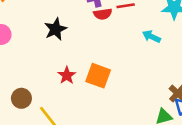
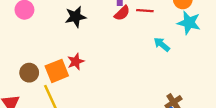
red semicircle: (103, 14) -> (122, 13), turned -49
orange square: (98, 76) -> (57, 71), moved, turned 35

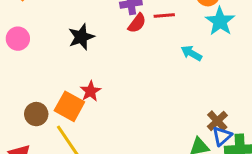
cyan star: (189, 23) -> (220, 21), turned 30
orange square: (57, 71) -> (69, 106), turned -30

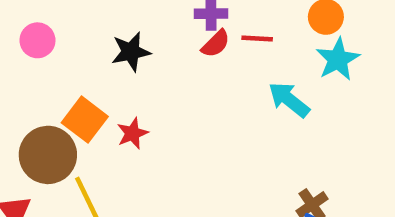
cyan arrow: (191, 53) -> (289, 100), size x1.4
orange square: (69, 106) -> (85, 120), moved
brown circle: (36, 114) -> (48, 155), size x1.6

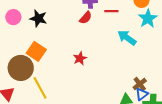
red semicircle: (216, 44) -> (86, 18), moved
black star: (131, 52) -> (38, 18), moved, turned 30
red star: (132, 133) -> (80, 58), moved

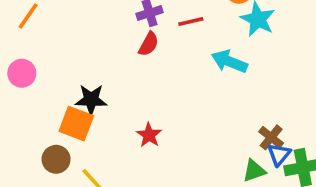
black star: (38, 18) -> (91, 100), moved
red star: (80, 58) -> (149, 135), moved
brown circle: (21, 68) -> (56, 159), size x0.6

